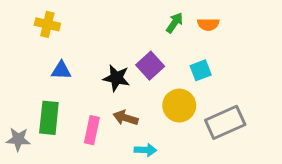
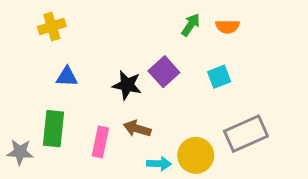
yellow cross: (47, 24) -> (52, 27), turned -30
yellow circle: (179, 106) -> (196, 155), moved

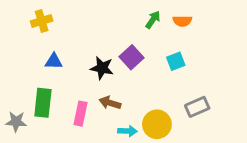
gray rectangle: (246, 134) -> (197, 107), size x0.7

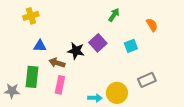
orange semicircle: (182, 21) -> (152, 25), moved, turned -120
brown arrow: (110, 103) -> (57, 63), moved

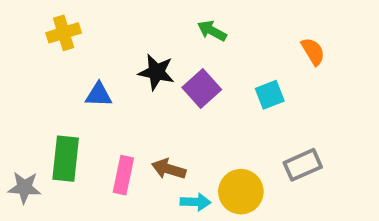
green arrow: (114, 15) -> (212, 31), moved, turned -96
blue triangle: (40, 46) -> (99, 95), moved
black star: (76, 51) -> (156, 72), moved
brown arrow: (57, 63) -> (169, 169), moved

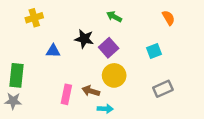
orange semicircle: (313, 51) -> (168, 18), moved
cyan square: (270, 95) -> (154, 51), moved
green rectangle: (66, 159) -> (17, 75), moved
yellow circle: (241, 192) -> (114, 75), moved

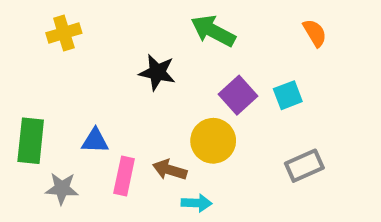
green arrow: (114, 17) -> (213, 31), size x1.5
purple square: (109, 48) -> (238, 95), moved
blue triangle: (53, 51) -> (95, 141), moved
gray star: (13, 101) -> (62, 188), moved

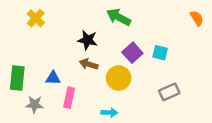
yellow cross: (64, 33) -> (36, 18), turned -30
orange semicircle: (315, 33) -> (197, 18), moved
cyan square: (288, 95) -> (160, 53), turned 35
brown arrow: (170, 170) -> (89, 64), moved

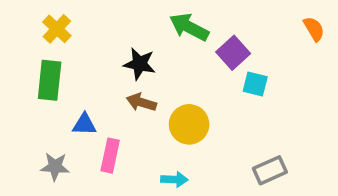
purple square: (132, 53) -> (233, 53), moved
green rectangle: (17, 78) -> (50, 80), moved
gray rectangle: (169, 92) -> (270, 170), moved

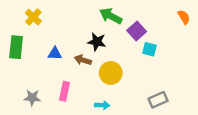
black star: (139, 64) -> (97, 42), moved
green rectangle: (50, 80) -> (16, 47), moved
blue triangle: (84, 124) -> (55, 54), moved

